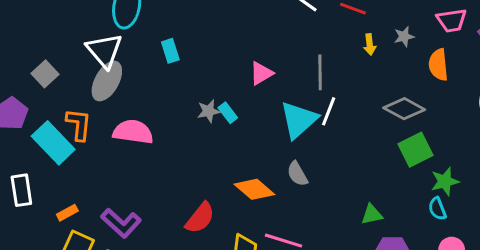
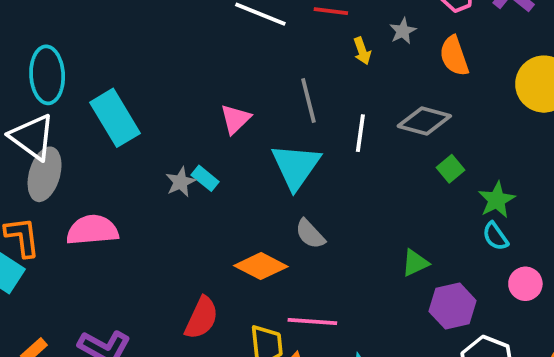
cyan rectangle: (170, 51) -> (115, 118), size x1.8
white line: (329, 111) -> (360, 133), moved
green square: (416, 150) -> (451, 169), size x0.6

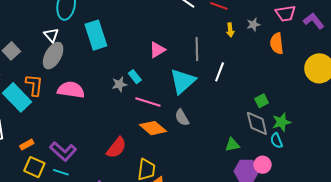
gray diamond: (424, 121) -> (257, 123), moved, turned 48
white triangle: (32, 137) -> (51, 35), size x0.6
gray star: (181, 182) -> (119, 84), moved
pink circle: (525, 284) -> (263, 165), moved
pink line: (312, 322) -> (148, 102), moved

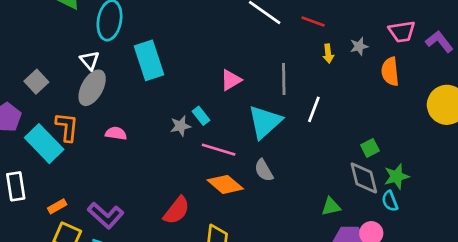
pink semicircle: (71, 90) -> (116, 133), size x0.6

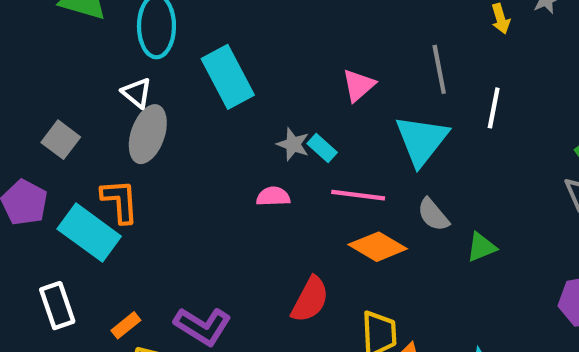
gray star: (180, 126) -> (293, 144), moved, turned -30
pink semicircle: (116, 133) -> (273, 196), moved
green triangle: (331, 207) -> (481, 247), moved

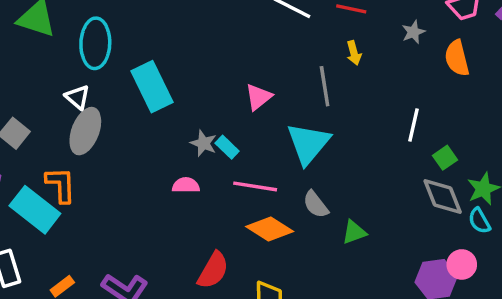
yellow arrow: (501, 19) -> (354, 53), moved
white line: (494, 108) -> (413, 125), moved

